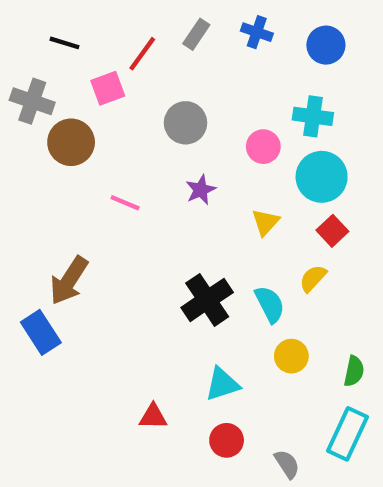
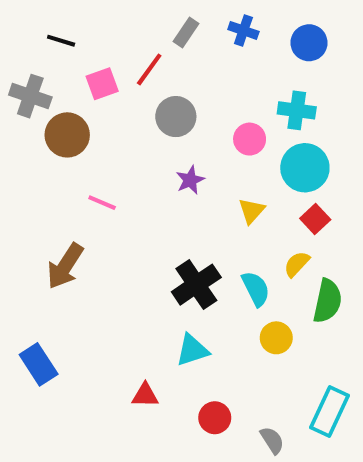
red line: (142, 54) -> (149, 69), moved
pink line: (125, 203) -> (102, 203), moved
blue rectangle: (41, 332) -> (39, 364), moved
green semicircle: (354, 371) -> (327, 301), moved, size x1.5
cyan triangle: (222, 384) -> (192, 350), moved

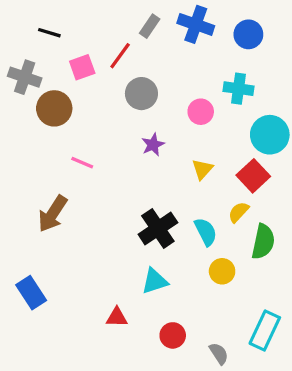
blue cross: (243, 30) -> (196, 24), size x1.5
cyan circle: (305, 168) -> (270, 135), moved
red square: (315, 219) -> (253, 176), size x1.4

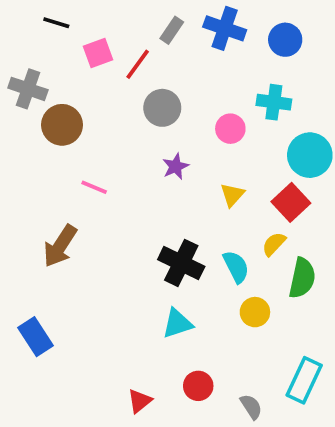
black line: (49, 33) -> (56, 23), moved
pink square: (82, 67) -> (98, 53), moved
black cross: (158, 228) -> (181, 263), turned -30
red triangle: (117, 317) -> (140, 401), moved, turned -40

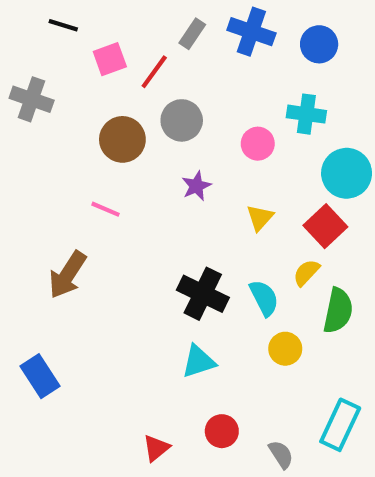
brown circle: (62, 125) -> (122, 139), moved

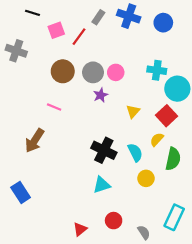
cyan cross: (306, 114) -> (157, 70), moved
gray circle: (182, 120) -> (93, 72), moved
pink circle: (258, 144) -> (116, 72), moved

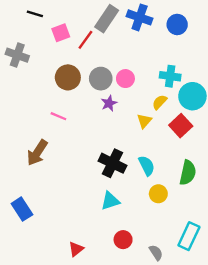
gray rectangle: (98, 17) -> (107, 19), size x1.6
yellow semicircle: (157, 139) -> (160, 102), moved
red triangle: (80, 229) -> (76, 249), moved

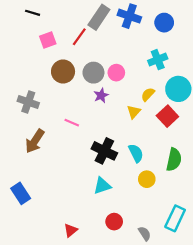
pink square: (61, 33) -> (48, 40), moved
gray cross: (17, 55) -> (28, 102), moved
cyan cross: (170, 76) -> (158, 60), moved, turned -30
pink line: (58, 116) -> (72, 123), moved

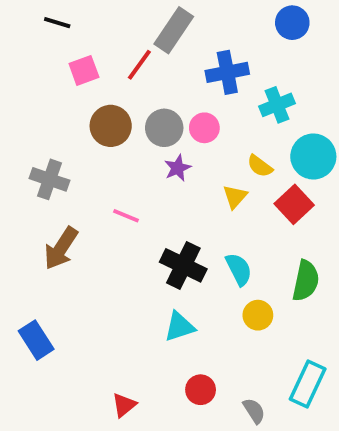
blue cross: (129, 16) -> (227, 72), moved, turned -30
blue circle: (164, 23) -> (292, 23), moved
yellow semicircle: (148, 94) -> (260, 166), turned -96

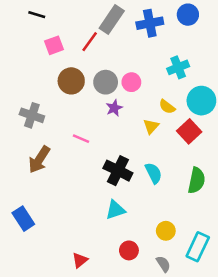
blue cross: (227, 72) -> (150, 23), moved
yellow circle: (258, 315) -> (166, 231), moved

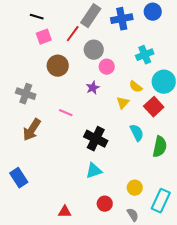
black line: (37, 15) -> (37, 17), moved
gray circle: (106, 82) -> (94, 50), moved
cyan semicircle: (154, 173) -> (137, 133), moved
red triangle: (80, 260) -> (65, 212), turned 40

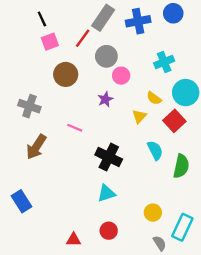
black line: (37, 17) -> (42, 19), turned 48
red circle: (105, 204) -> (109, 231), moved
gray semicircle: (133, 215) -> (160, 243), moved

